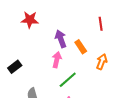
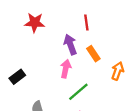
red line: (101, 24) -> (86, 23), moved

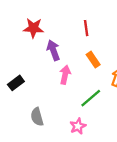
purple arrow: (70, 44) -> (53, 50), moved
green line: (78, 92) -> (91, 98), moved

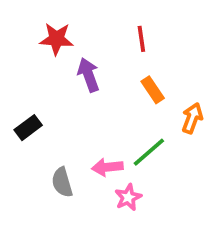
pink arrow: (65, 75) -> (107, 167), moved, turned -108

